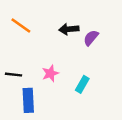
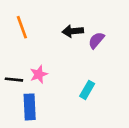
orange line: (21, 25) -> (22, 27), turned 35
pink star: (50, 73) -> (39, 74), moved

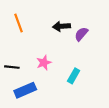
pink star: (39, 74) -> (44, 63), moved
blue rectangle: (30, 107) -> (25, 90), turned 70

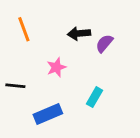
pink star: (44, 63) -> (56, 67), moved
blue rectangle: (25, 90) -> (48, 114), moved

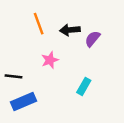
orange line: (24, 29) -> (39, 24), moved
blue rectangle: (48, 114) -> (24, 102), moved

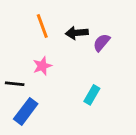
pink star: (50, 60) -> (42, 66), moved
blue rectangle: (24, 102) -> (26, 111), turned -30

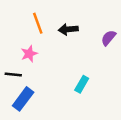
purple semicircle: (102, 43) -> (109, 38), moved
pink star: (42, 66) -> (29, 54), moved

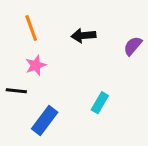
orange line: (38, 23) -> (31, 28), moved
blue rectangle: (23, 99) -> (45, 121), moved

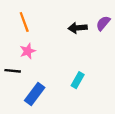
black arrow: (83, 35) -> (78, 28), moved
purple semicircle: (133, 46) -> (103, 23), moved

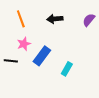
black arrow: (78, 28) -> (55, 19), moved
blue rectangle: (35, 94) -> (42, 56), moved

